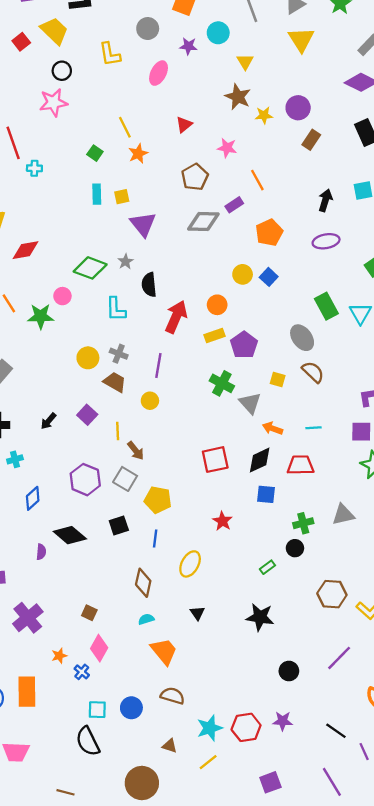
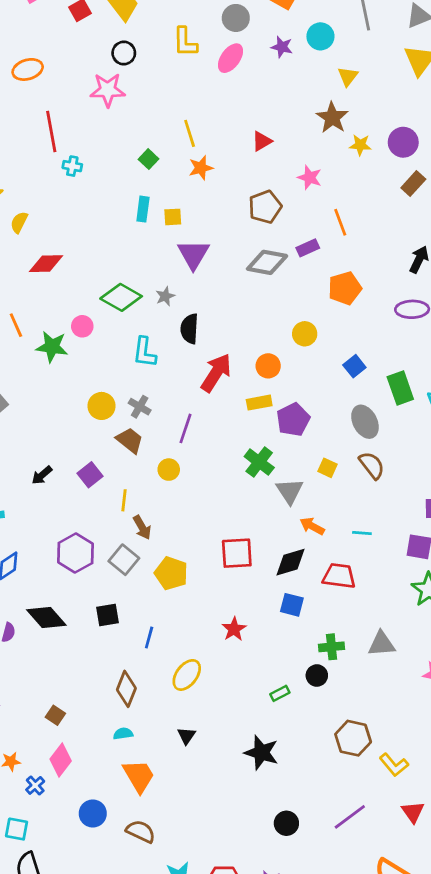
pink ellipse: (159, 73) -> (230, 58), moved
blue square: (269, 277) -> (354, 366), moved
yellow pentagon: (158, 500) -> (171, 573), moved
blue circle: (131, 708) -> (93, 813), moved
cyan square: (97, 710) -> (17, 829), moved

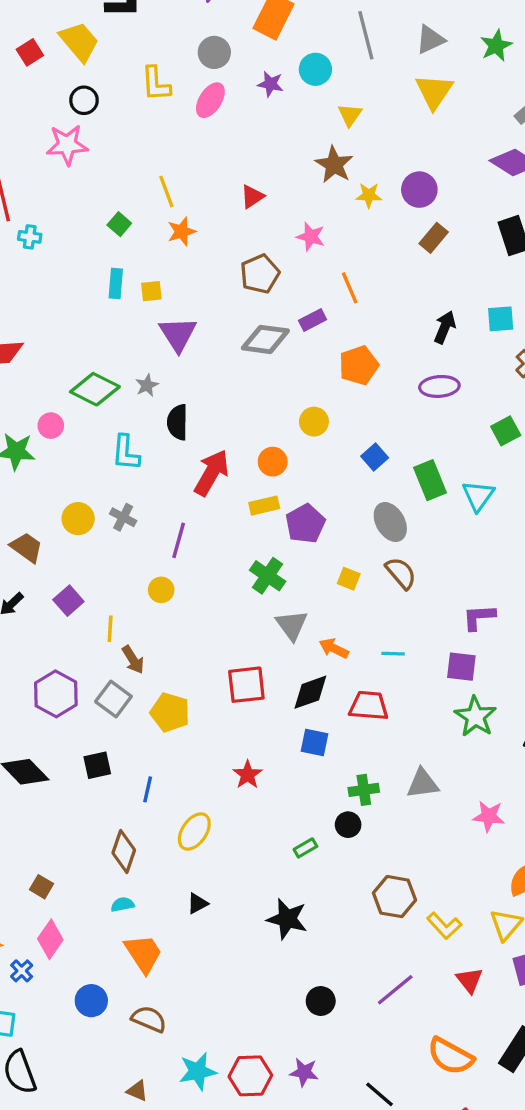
brown trapezoid: (130, 440) -> (26, 547), moved
gray triangle: (290, 491) -> (292, 625), moved
black triangle: (186, 736) -> (197, 903), turned 30

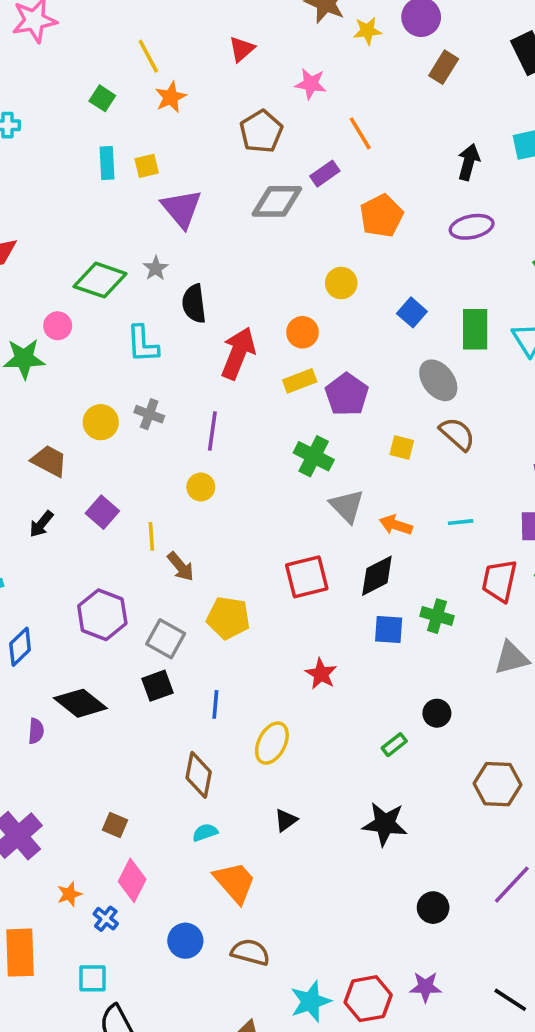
green rectangle: (430, 480) -> (475, 329), turned 30
gray square: (113, 699) -> (166, 639), moved
red trapezoid: (369, 706) -> (499, 581), moved, turned -75
green cross: (364, 790) -> (437, 616), moved, turned 32

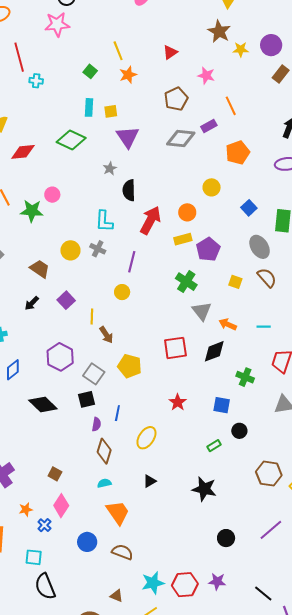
green diamond: (100, 280) -> (71, 140), moved
cyan L-shape: (143, 344) -> (104, 221), moved
blue square: (389, 629) -> (222, 405), moved
purple semicircle: (36, 731) -> (96, 424), moved

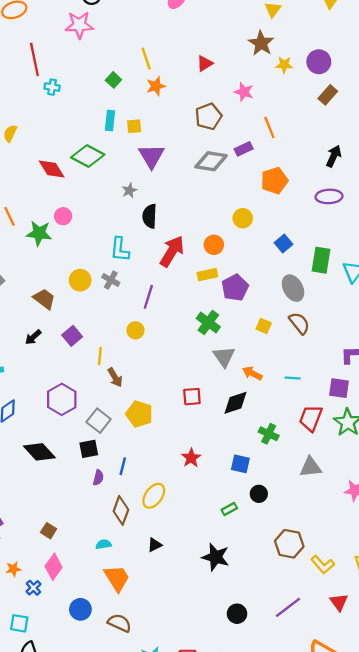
red diamond: (23, 152) -> (52, 169), moved, turned 60
red square: (175, 348) -> (192, 397), size x0.7
brown diamond: (104, 451) -> (121, 510), moved

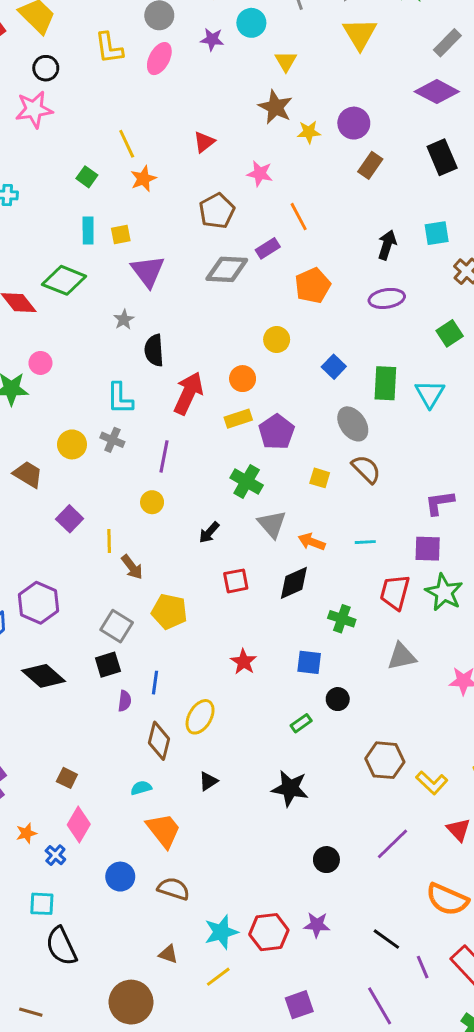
black arrow: (33, 337) -> (209, 532), moved
purple hexagon: (62, 399) -> (38, 603), moved

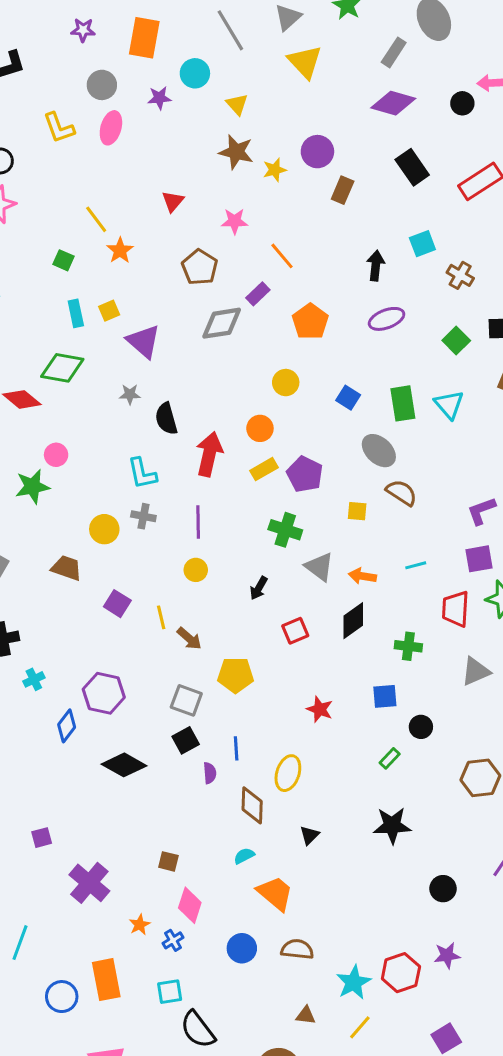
gray star: (124, 320) -> (130, 394), turned -30
blue cross: (55, 855) -> (173, 940), turned 30

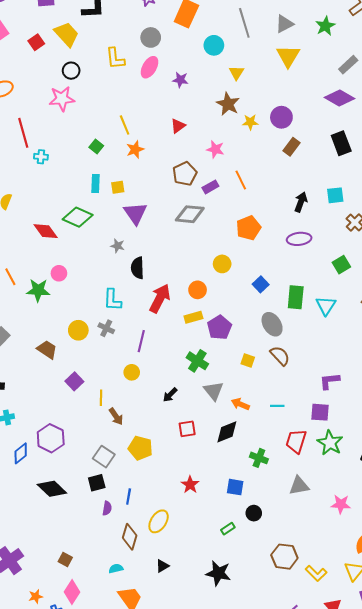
purple star: (159, 98) -> (180, 80), moved
purple rectangle: (258, 294) -> (210, 187), moved

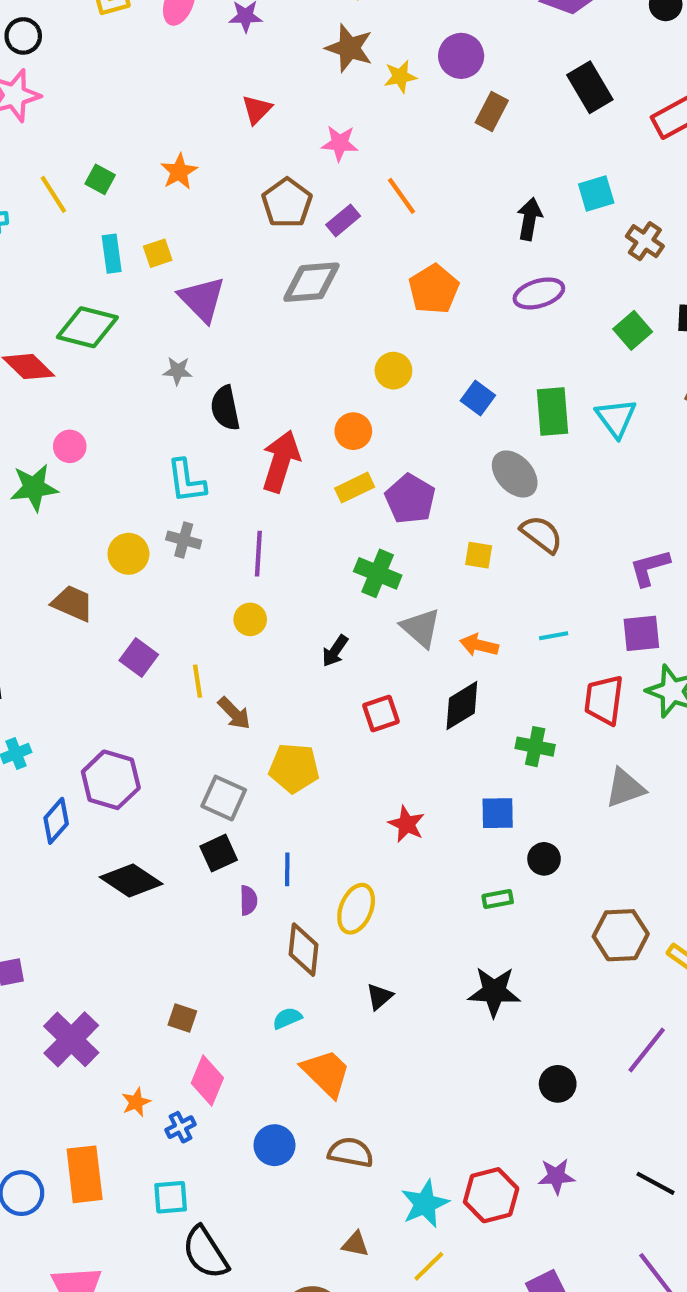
yellow line: (125, 125) -> (53, 194), moved
green rectangle: (228, 529) -> (498, 899), turned 32

